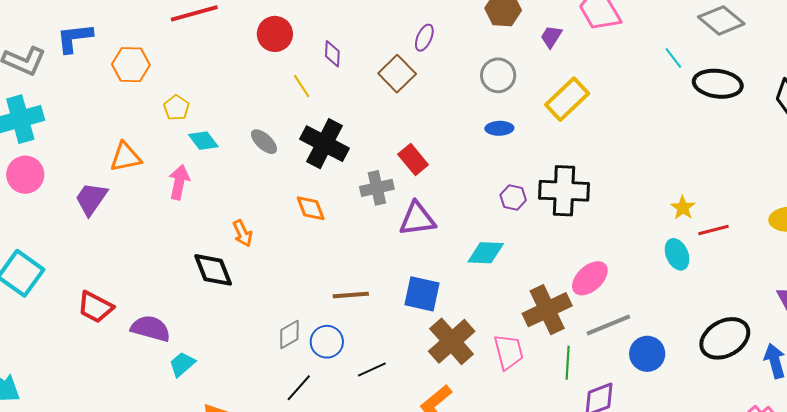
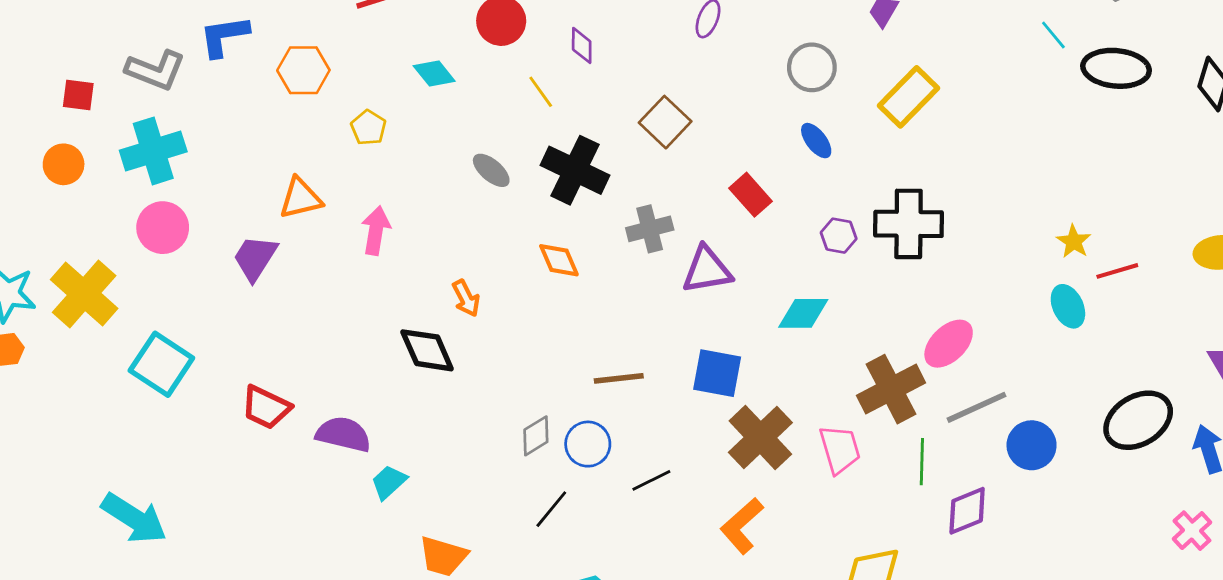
brown square: (397, 74) -> (665, 122), moved
blue ellipse: (499, 128) -> (816, 141), turned 56
cyan diamond: (203, 141) -> (434, 74), moved
red rectangle: (413, 159) -> (750, 195), moved

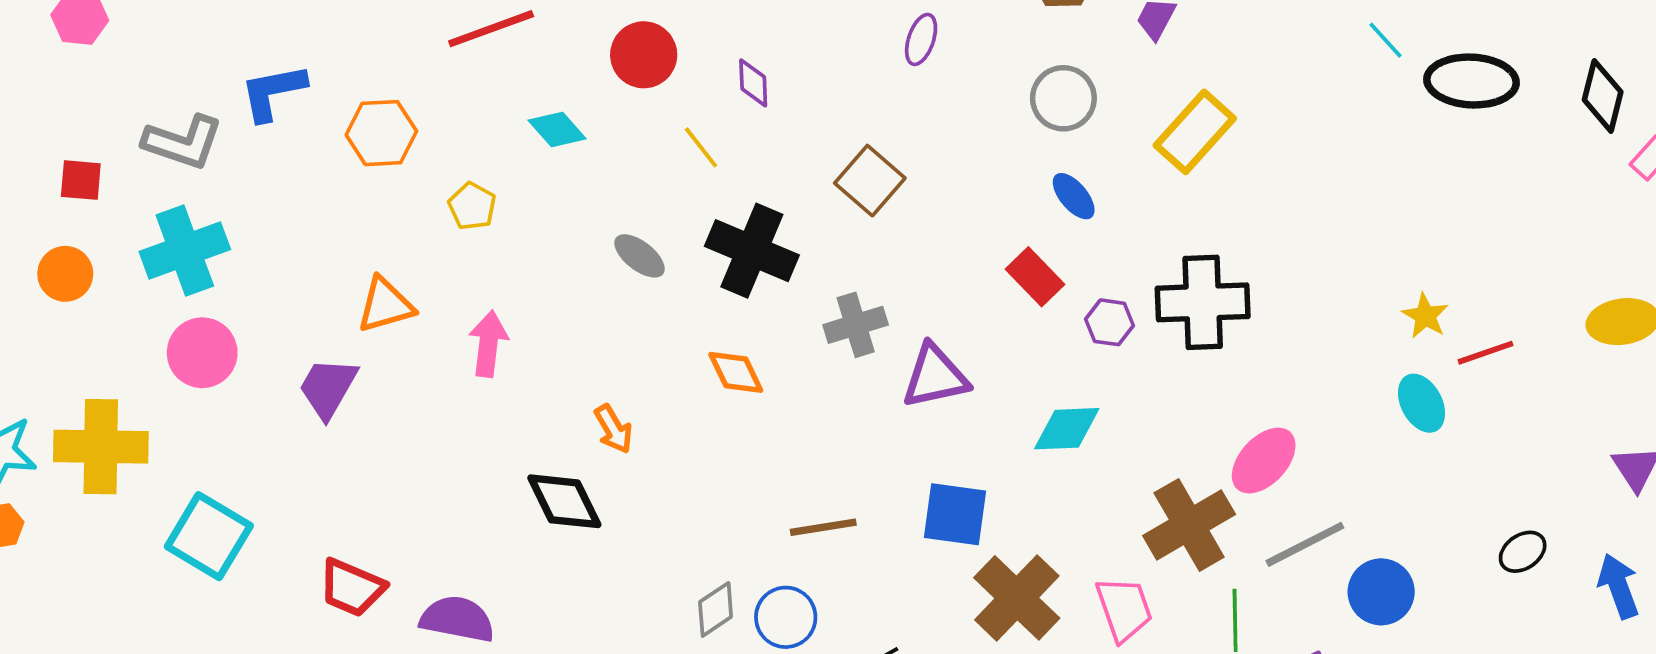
red rectangle: (750, 195) -> (1035, 277), moved
yellow cross: (84, 294) -> (101, 447), turned -38
black ellipse: (1138, 420) -> (1523, 552), size x0.5

